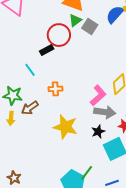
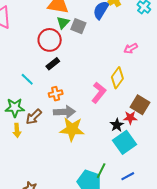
black rectangle: (47, 50) -> (53, 64), moved
gray arrow: (105, 112) -> (64, 112), moved
black star: (98, 132) -> (117, 125), moved

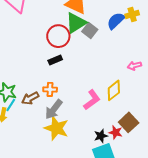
green triangle: (63, 23) -> (76, 23), size x1.6
cyan line: (27, 79) -> (11, 105), moved, turned 64
gray arrow: (64, 112) -> (54, 109), turned 115
brown arrow: (34, 117) -> (30, 98), moved

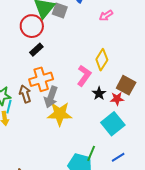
pink arrow: (134, 66) -> (106, 15), moved
orange cross: (50, 89) -> (41, 79), size x1.6
brown arrow: (30, 98) -> (25, 94), turned 120
black star: (101, 136) -> (99, 93), moved

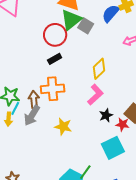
yellow diamond: (102, 60) -> (99, 69), moved
gray arrow: (51, 97) -> (32, 116), moved
yellow star: (60, 114) -> (63, 127), size x0.7

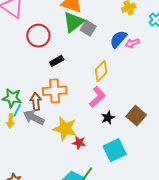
blue semicircle: (111, 13) -> (118, 39), moved
red circle: (55, 35) -> (38, 36), moved
gray arrow: (32, 116) -> (34, 117), turned 85
red star: (122, 124) -> (79, 143), moved
yellow star: (63, 127) -> (65, 129), size x1.4

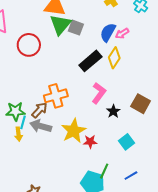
black rectangle: (57, 61) -> (90, 61), moved, size x1.6
yellow diamond: (101, 71) -> (114, 58), moved
brown arrow: (36, 102) -> (40, 110), turned 60
yellow star: (65, 129) -> (74, 131), turned -30
cyan square: (115, 150) -> (126, 142), size x0.7

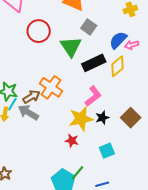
green triangle: (60, 25) -> (71, 47), moved, turned -30
orange cross: (56, 96) -> (51, 87), turned 35
yellow star: (74, 131) -> (81, 119), moved

